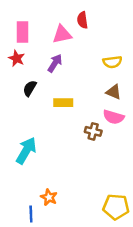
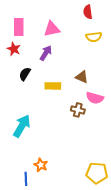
red semicircle: (82, 20) -> (88, 12), moved
yellow semicircle: (112, 62) -> (94, 37), moved
brown triangle: (114, 92) -> (82, 77), moved

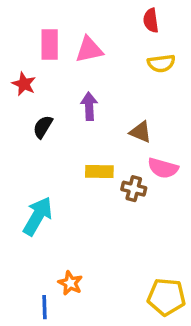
pink rectangle: (19, 27) -> (50, 44), moved
purple arrow: (46, 53) -> (89, 106), moved, turned -35
yellow rectangle: (53, 86) -> (99, 171), moved

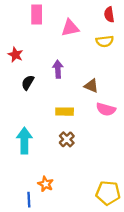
red semicircle: (151, 20) -> (109, 14), moved
pink rectangle: (50, 44) -> (37, 14), moved
pink triangle: (89, 50) -> (70, 28), moved
brown cross: (134, 189) -> (67, 139), moved, turned 32
cyan arrow: (38, 216) -> (24, 141), turned -30

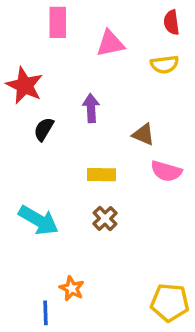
red star: (15, 55) -> (25, 85), size x1.5
cyan arrow: (24, 141) -> (39, 220), turned 120

